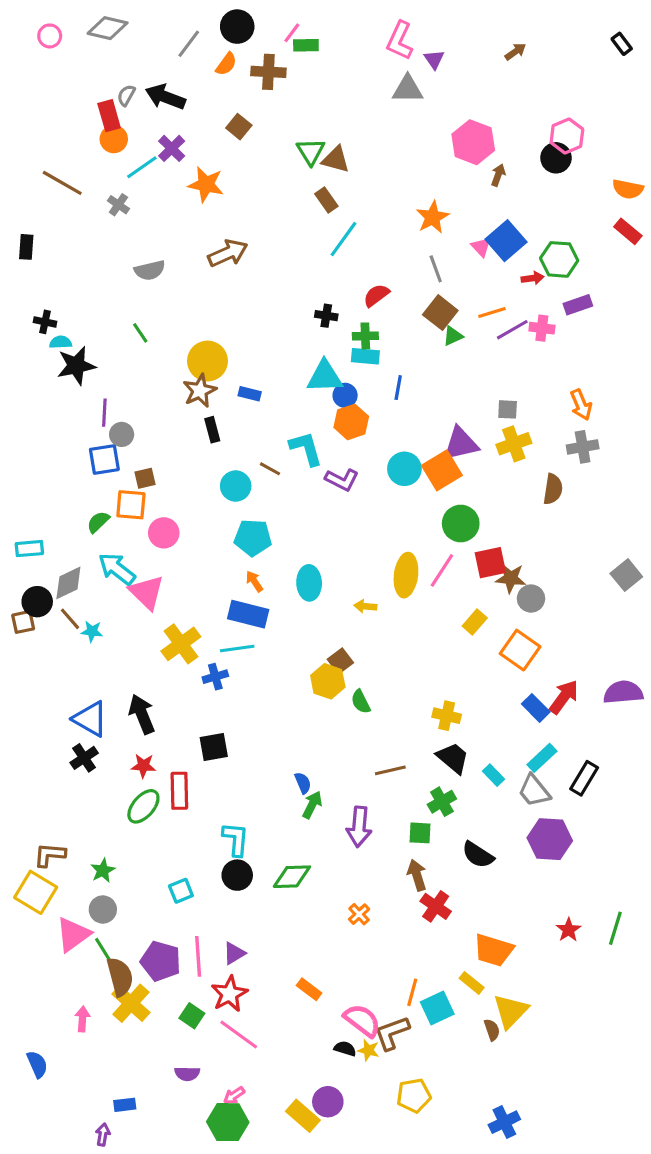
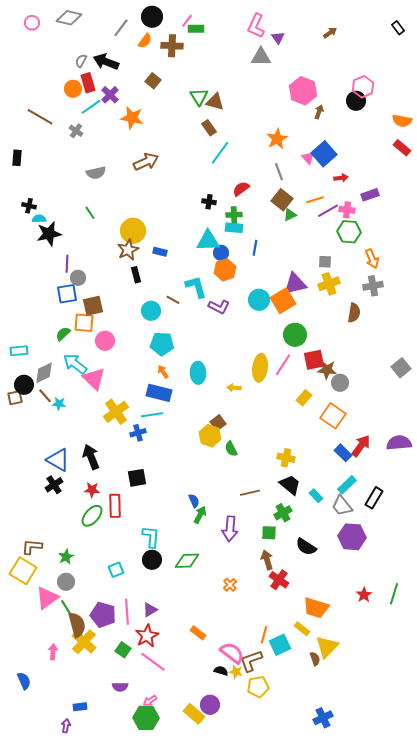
red rectangle: (109, 116) -> (88, 83), moved
green hexagon: (559, 259) -> (349, 232), moved
brown square: (145, 478) -> (93, 306), size x1.5
yellow pentagon: (414, 1095) -> (258, 687), moved

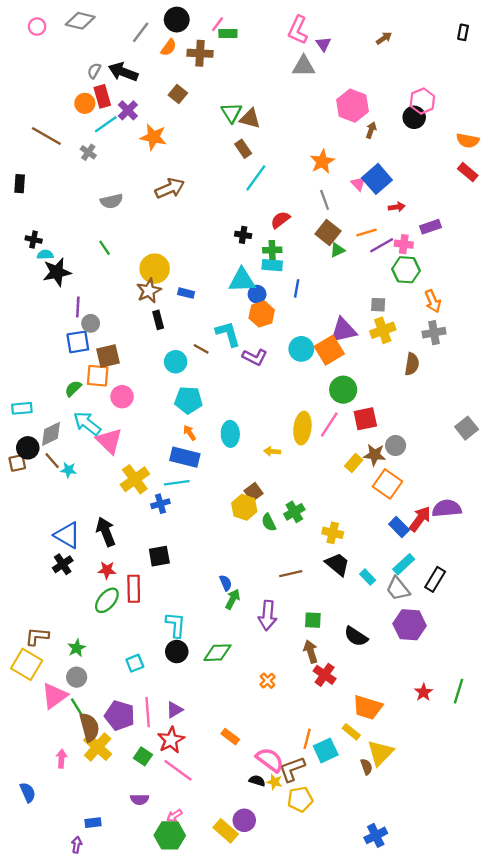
black rectangle: (398, 28) -> (463, 32), turned 48
brown star: (327, 370) -> (375, 455), moved
purple semicircle: (399, 443) -> (447, 508), moved
green cross: (283, 513) -> (294, 512), moved

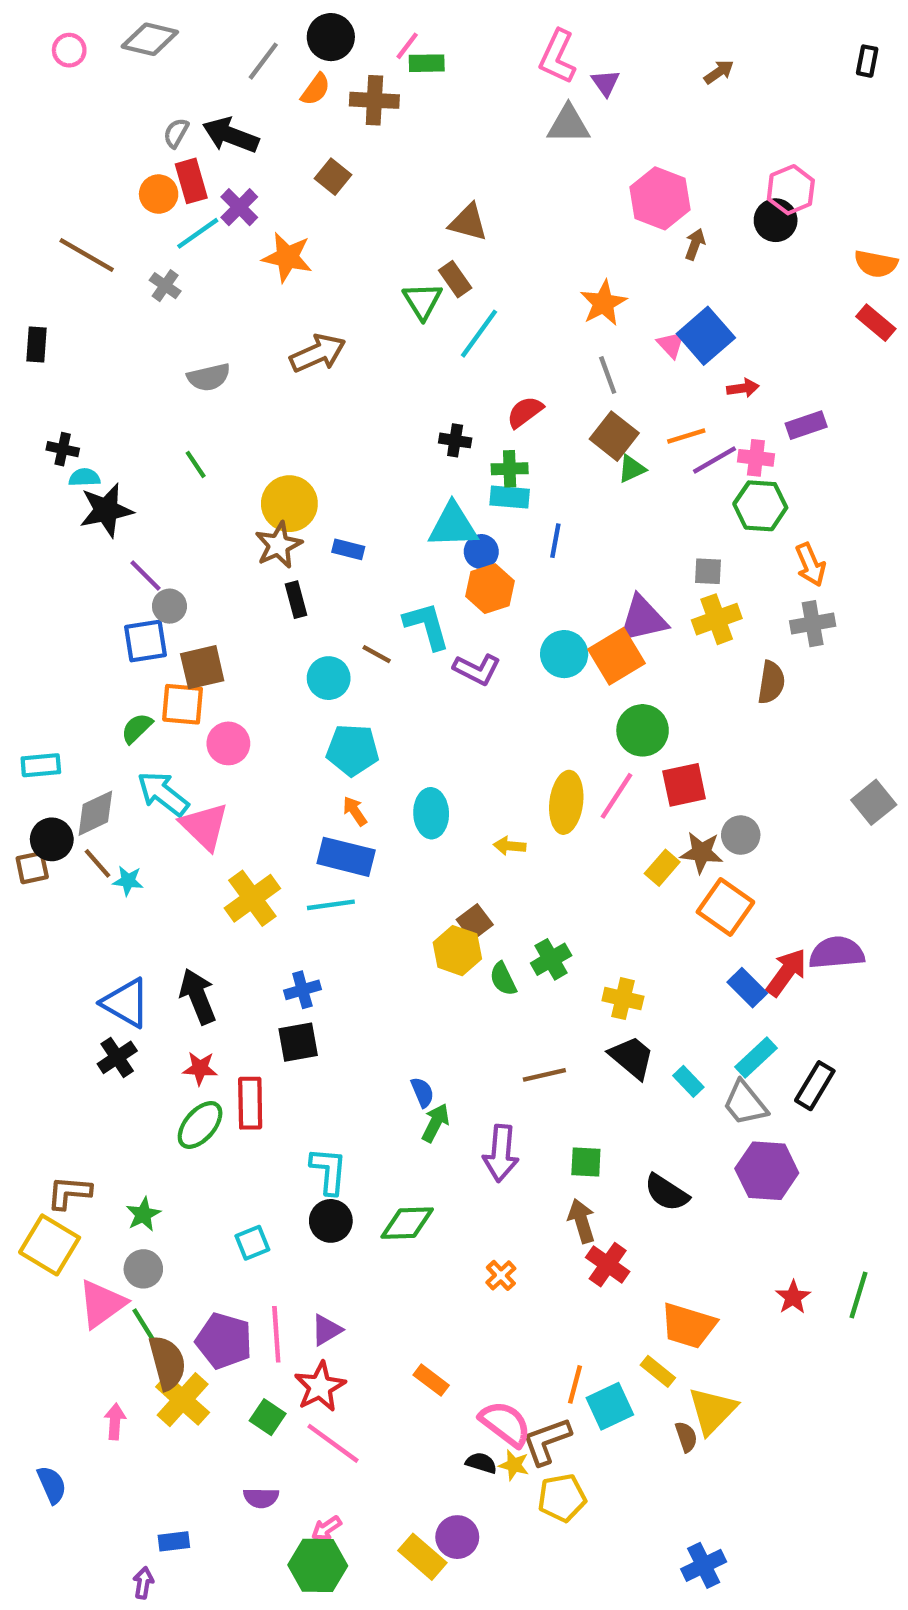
green triangle: (231, 113) -> (422, 301), moved
purple line: (78, 307) -> (146, 576), turned -48
blue cross: (160, 504) -> (302, 990), moved

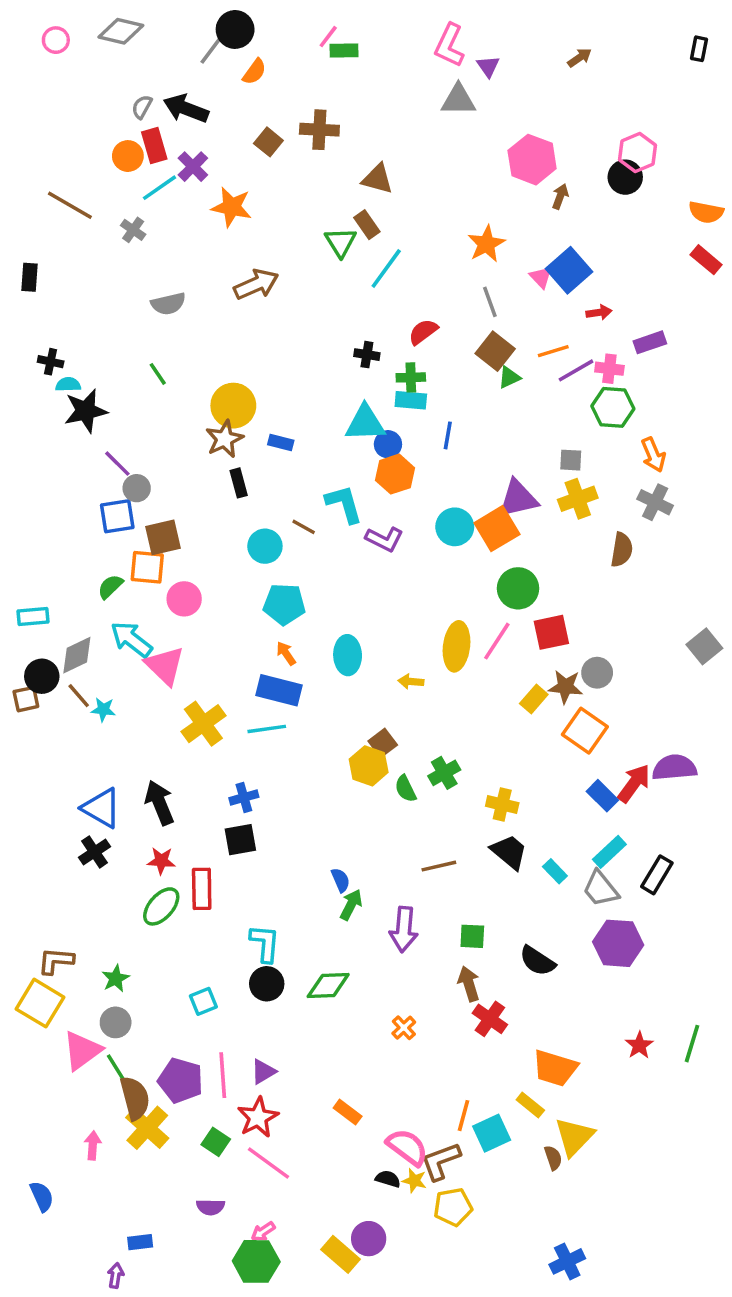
black circle: (331, 37) -> (235, 29), moved
brown cross: (374, 100) -> (319, 130), moved
gray cross: (813, 624) -> (655, 502), turned 36

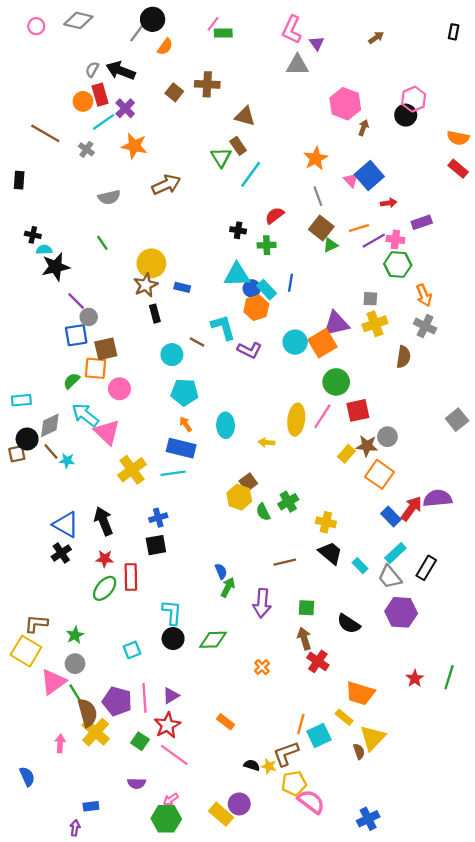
orange star: (232, 207) -> (134, 146), moved
cyan rectangle: (411, 400) -> (267, 290), moved, turned 42
pink semicircle: (407, 1147) -> (311, 802), moved

